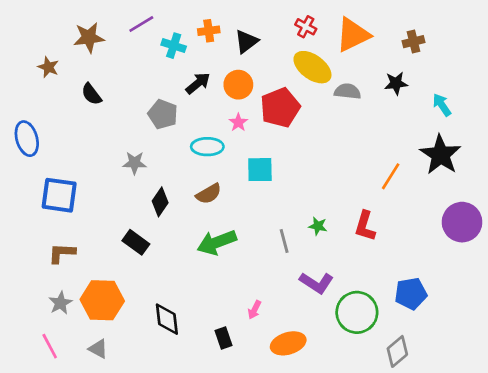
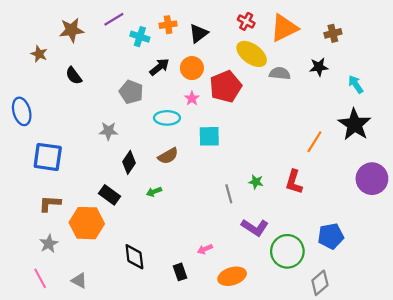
green arrow: (217, 242) -> (154, 192), moved, size x0.5
orange hexagon: (102, 300) -> (87, 223), moved
pink arrow: (254, 310) -> (205, 249), turned 40

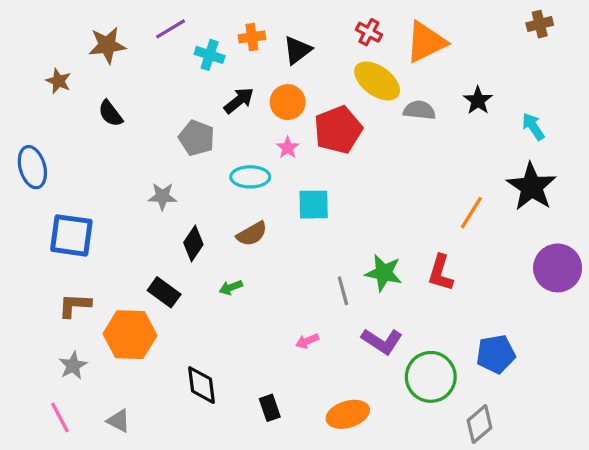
brown cross: (333, 33) -> (540, 24), moved
black star: (319, 67) -> (478, 100), turned -30
green star: (256, 182) -> (384, 273), size x1.6
pink arrow: (205, 249) -> (307, 341), moved

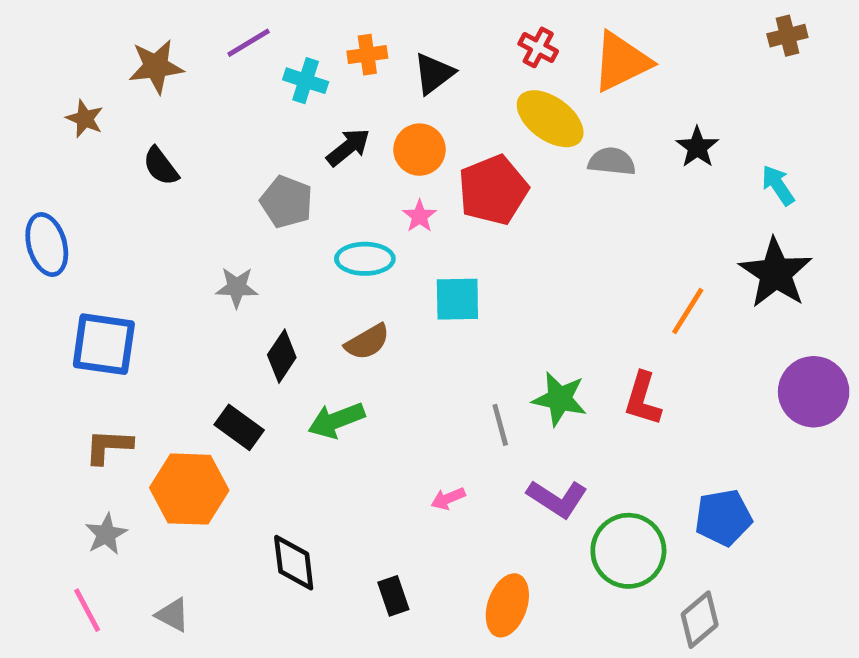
green arrow: (231, 287) -> (336, 420), size x1.6
orange ellipse: (348, 414) -> (507, 605), turned -54

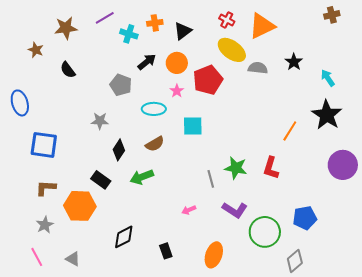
black diamond: (294, 563) -> (124, 237), turned 70

